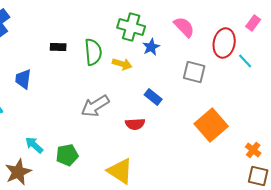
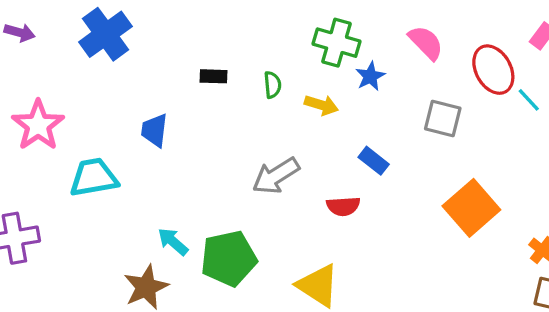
red ellipse: (224, 43) -> (493, 70), turned -40
green semicircle: (93, 52) -> (272, 85), size x0.6
green pentagon: (67, 155) -> (229, 258), size x1.5

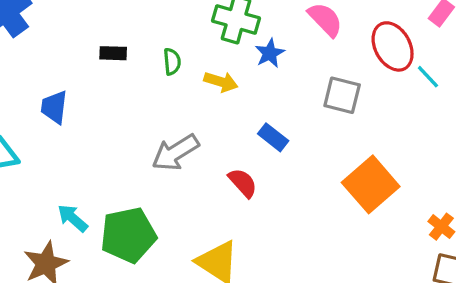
red semicircle: (343, 206) -> (243, 183), turned -128

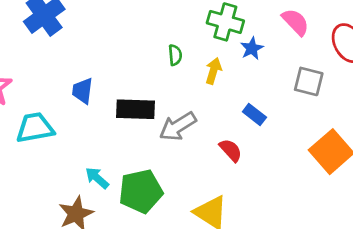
black rectangle: (113, 53) -> (135, 109), moved, size x1.8
yellow arrow: (221, 82) -> (213, 71), turned -90

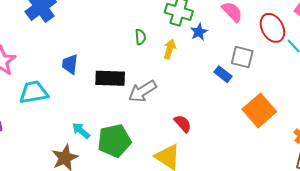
blue rectangle: (254, 115) -> (223, 74), moved
red semicircle: (231, 150) -> (183, 124), moved

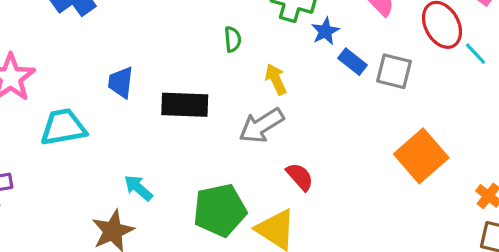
yellow arrow: (170, 49) -> (276, 79), moved, turned -42
blue rectangle: (223, 74) -> (352, 62), moved
gray arrow: (142, 91) -> (261, 126), moved
green pentagon: (114, 141) -> (220, 210), moved

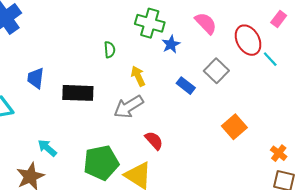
blue rectangle: (352, 62) -> (186, 86), moved
gray square: (394, 71) -> (216, 71), turned 30
orange square: (421, 156) -> (234, 127), size x0.7

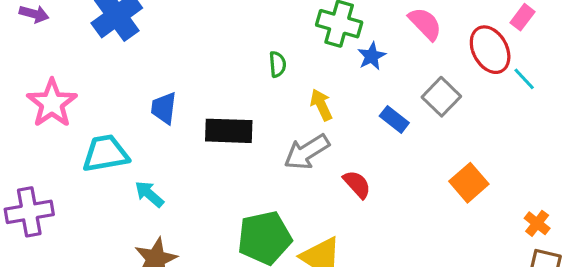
pink rectangle: (279, 19) -> (523, 17), moved
red semicircle: (154, 141) -> (357, 184), moved
cyan arrow: (47, 148) -> (149, 194), moved

